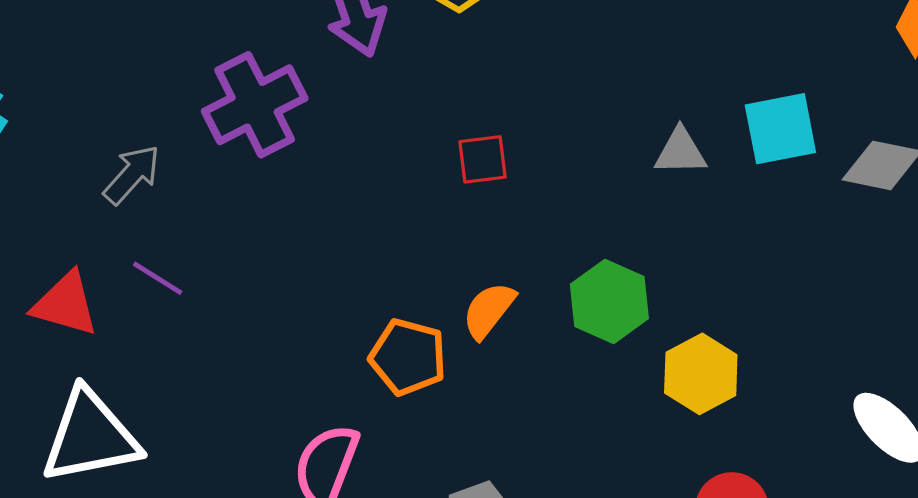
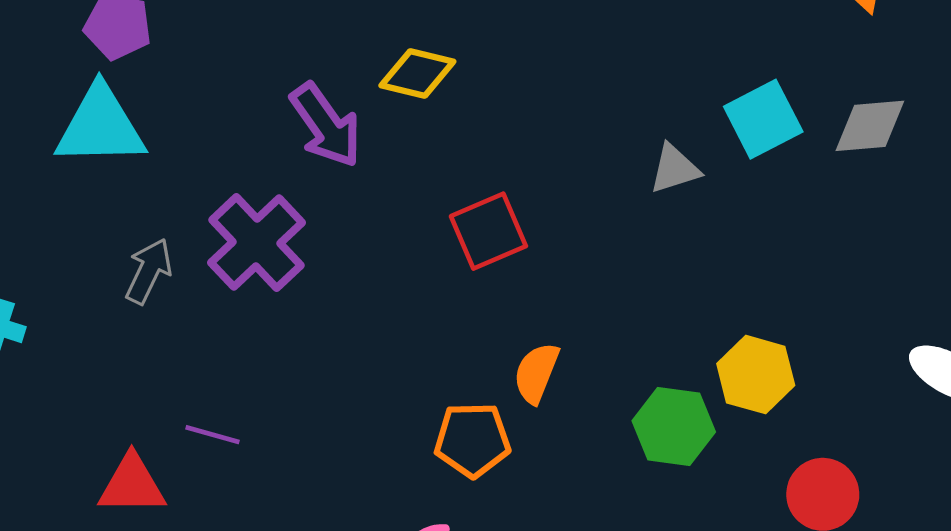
red square: (483, 159) -> (488, 231), size x1.4
gray arrow: (132, 175) -> (149, 271), moved
green hexagon: (609, 301) -> (674, 426), moved

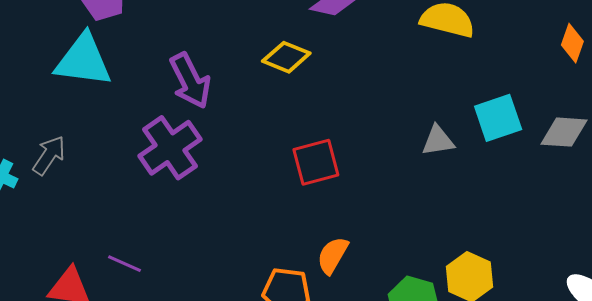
purple arrow: (326, 125) -> (190, 81), moved
gray arrow: (149, 271) -> (49, 155), moved

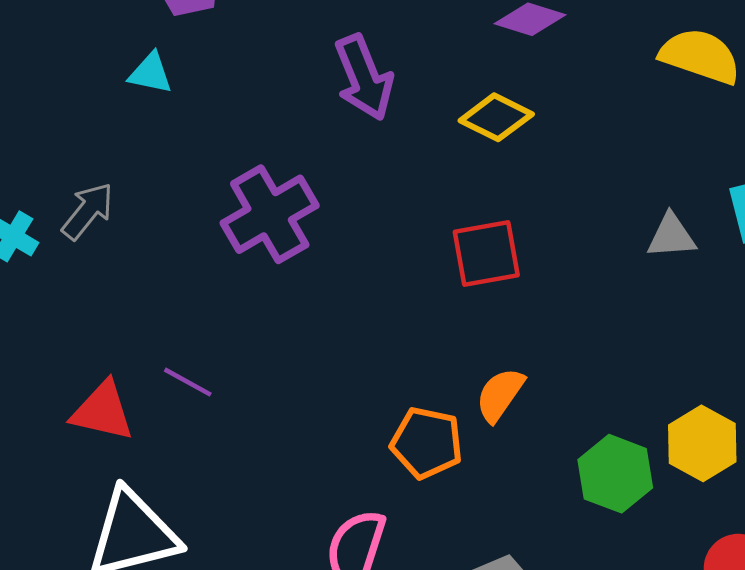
yellow diamond: (286, 57) -> (496, 117), moved
cyan triangle: (83, 60) -> (150, 73), size x0.5
purple arrow: (190, 81) -> (364, 78), moved

